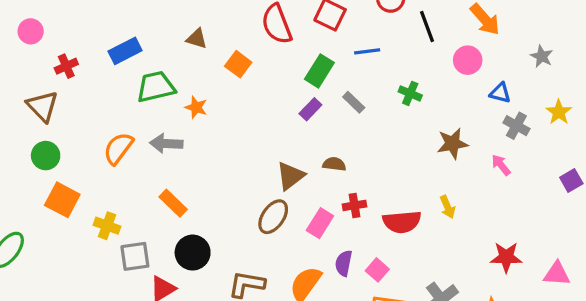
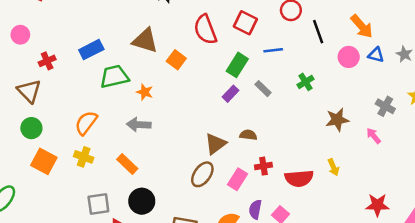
brown triangle: (197, 39) -> (145, 40), size x1.6
green cross: (410, 93) -> (306, 82), turned 35
blue triangle: (500, 93) -> (376, 55), moved
gray arrow: (166, 143) -> (139, 125), moved
yellow cross: (107, 226) -> (84, 157), moved

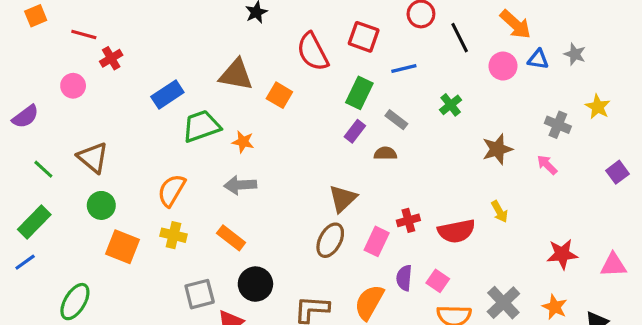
red cross: (47, 61) -> (111, 58), moved
brown semicircle: (248, 135) -> (385, 153), moved

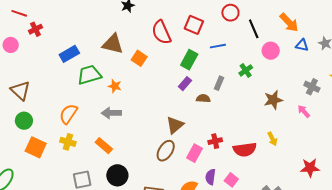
pink circle: (503, 66) -> (271, 51), moved
gray rectangle: (396, 120) -> (219, 83), moved, turned 72

